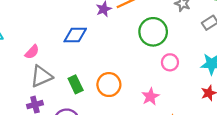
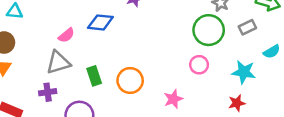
green circle: (153, 32) -> (209, 30), moved
pink semicircle: (32, 52) -> (66, 35), moved

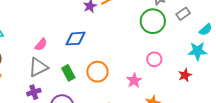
blue diamond: (100, 22) -> (75, 39), moved
pink circle: (199, 65) -> (154, 59), moved
cyan star: (244, 72) -> (198, 51), moved

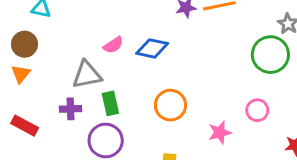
pink semicircle: (41, 45) -> (113, 45), moved
green rectangle: (68, 73) -> (110, 103), moved

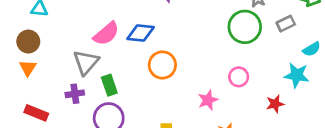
pink semicircle: (113, 45) -> (106, 34), size x1.5
gray triangle: (87, 75) -> (86, 62), turned -32
orange circle: (170, 105) -> (162, 65), moved

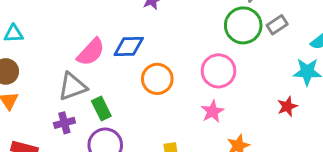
gray rectangle: (286, 24) -> (277, 25), moved
gray triangle: (86, 62) -> (72, 86), turned 36
pink circle: (239, 77) -> (218, 71), moved, size x1.5

